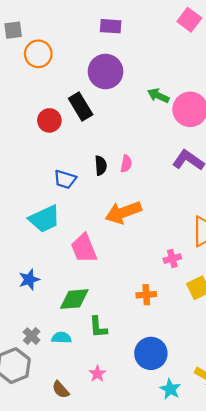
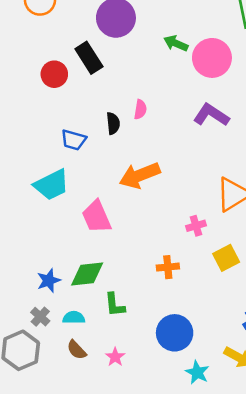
pink semicircle: (126, 164) -> (140, 109), moved
blue star: (29, 280) -> (49, 281), moved
brown semicircle: (61, 390) -> (77, 350), moved

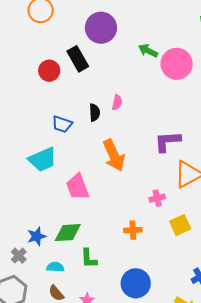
purple L-shape: (211, 115) -> (167, 141), moved, turned -40
orange arrow: (140, 175) -> (114, 155), turned -96
gray cross: (40, 317) -> (19, 256), moved

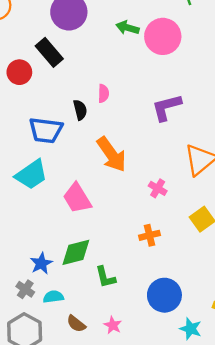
blue trapezoid: (62, 124) -> (46, 130), size x1.4
purple L-shape: (167, 141) -> (166, 107), moved
pink cross: (157, 198) -> (158, 188), moved, turned -35
cyan semicircle: (55, 267) -> (53, 297), moved

